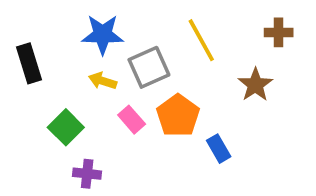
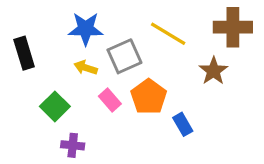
brown cross: (279, 32) -> (233, 27), size x1.6
yellow line: (201, 40) -> (168, 34), turned -30

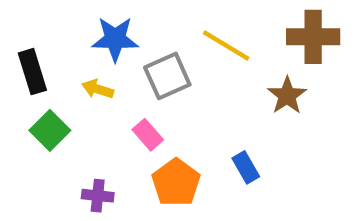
yellow arrow: (86, 68) -> (98, 89), moved
orange pentagon: (149, 97) -> (176, 183), moved
green square: (55, 106) -> (50, 130), moved

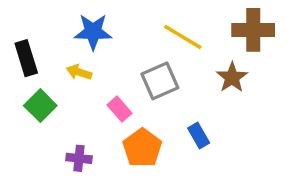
gray square: (167, 76) -> (160, 81), moved

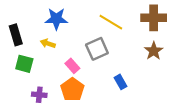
brown star: (232, 77) -> (154, 51), moved
green square: (40, 106) -> (24, 64), turned -30
orange pentagon: (142, 148) -> (72, 89), moved
purple cross: (79, 158) -> (39, 95), moved

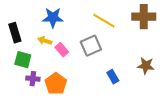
brown star: (154, 51) -> (146, 66), moved, turned -30
pink rectangle: (72, 66) -> (62, 50), moved
orange pentagon: (72, 89) -> (56, 84), moved
purple cross: (39, 95) -> (33, 79), moved

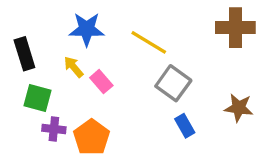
yellow line: (104, 21) -> (149, 42), moved
yellow arrow: (45, 41) -> (74, 67), turned 32
gray square: (91, 46) -> (173, 83), moved, turned -30

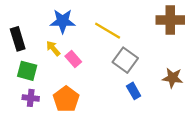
purple cross: (54, 129) -> (31, 98), moved

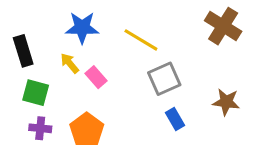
brown cross: (170, 20) -> (223, 26), turned 32
gray square: (125, 60) -> (164, 79), turned 30

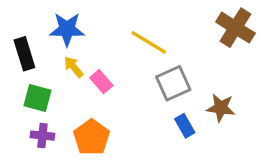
blue star: (82, 28) -> (67, 29), moved
brown star: (226, 102) -> (221, 108), moved

